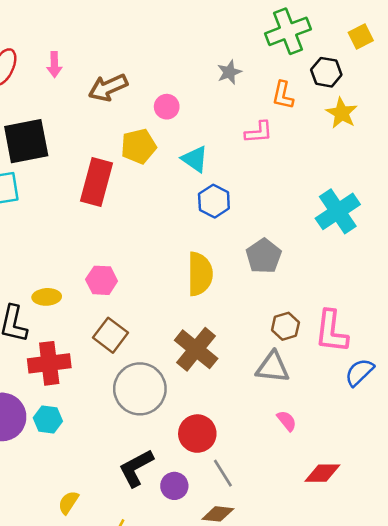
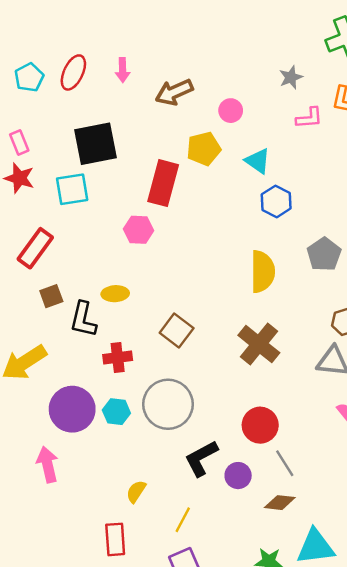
pink L-shape: (259, 132) -> (309, 118), moved
pink hexagon: (102, 280) -> (139, 230), moved
red cross: (49, 363) -> (118, 358), size x0.7
gray circle: (140, 389) -> (168, 404), moved

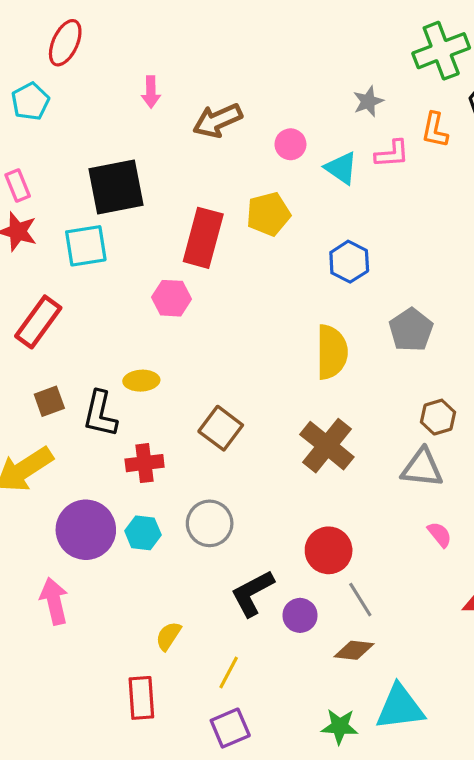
red ellipse: (73, 72) -> (65, 43), moved
yellow pentagon: (204, 149) -> (268, 214), moved
cyan triangle: (258, 161) -> (341, 168), moved
brown square: (51, 296) -> (49, 401), moved
gray circle: (168, 404) -> (210, 523), size x0.7

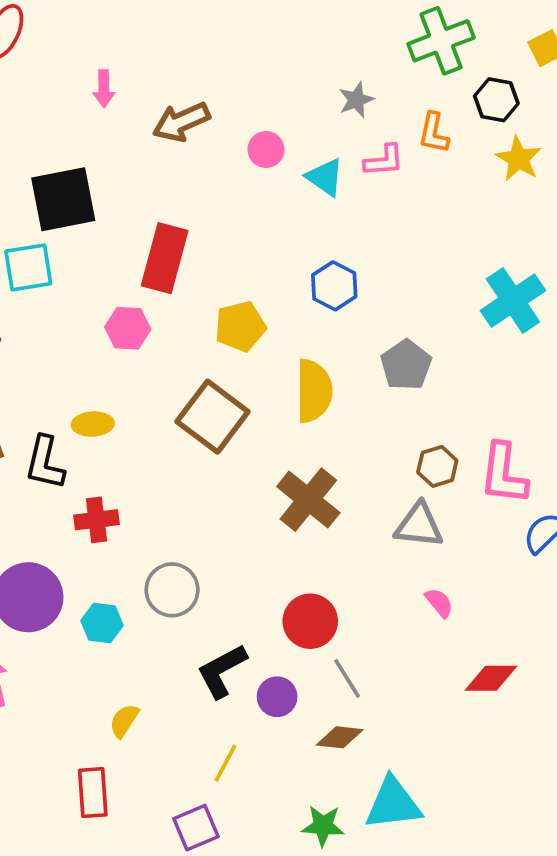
yellow pentagon: (268, 214) -> (240, 326), moved
brown square: (221, 428) -> (213, 417), moved, size x1.4
cyan hexagon: (143, 533) -> (102, 623), moved
yellow line: (229, 672) -> (225, 763), moved

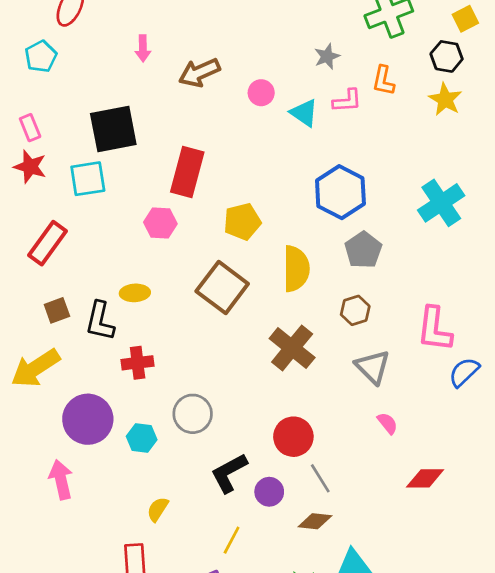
black hexagon: (496, 100) -> (447, 56), moved
blue hexagon: (334, 286) -> (340, 192), moved, size x1.5
brown hexagon: (437, 466) -> (355, 310), moved
gray triangle: (419, 525) -> (373, 367), turned 39

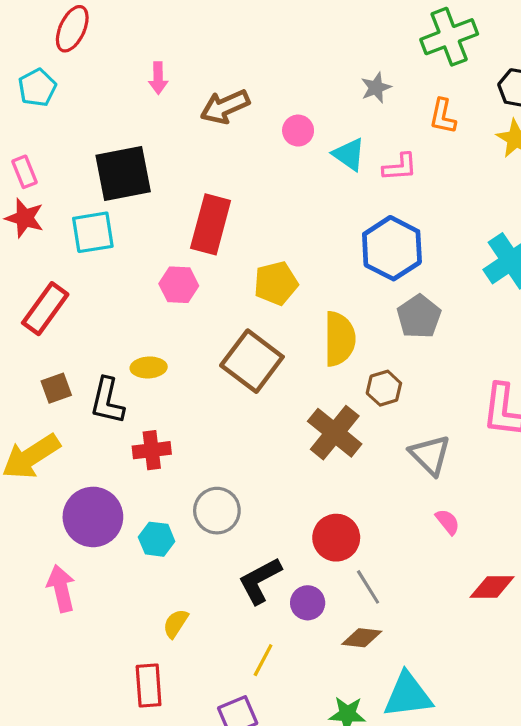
pink L-shape: (347, 101) -> (400, 167), moved
brown hexagon: (355, 310) -> (384, 388), moved

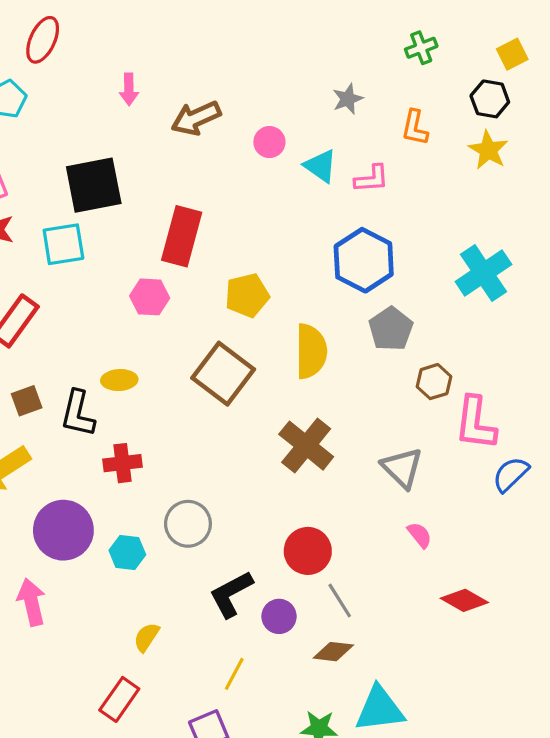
green cross: (449, 37) -> (421, 48), size x0.6
brown hexagon: (384, 388) -> (434, 382), moved
red diamond: (492, 587) -> (464, 600), turned 30
red rectangle: (149, 686) -> (119, 699), turned 39

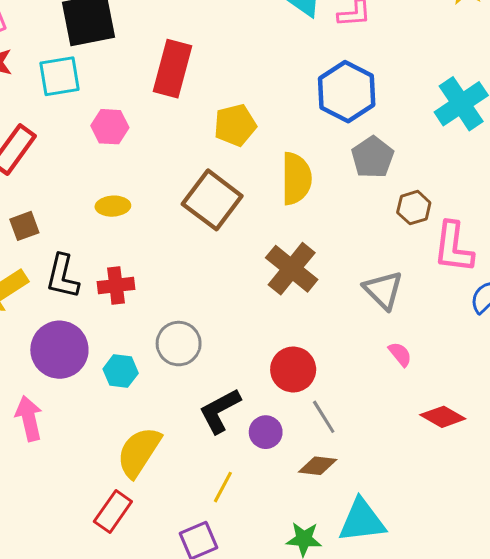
pink hexagon: (150, 297) -> (110, 127), moved
black L-shape: (78, 414) -> (63, 276), moved
yellow semicircle: (146, 637) -> (139, 452), size x1.8

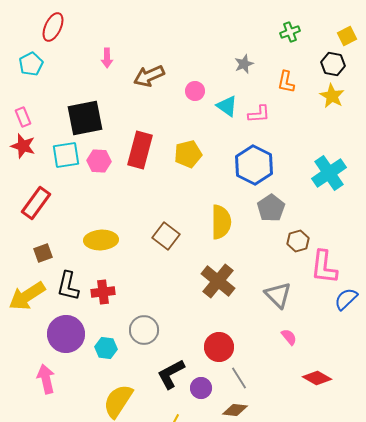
yellow pentagon: (235, 125) -> (188, 154), moved
pink hexagon: (110, 127) -> (99, 161), moved
brown square: (212, 200) -> (166, 236), size x0.7
yellow ellipse: (113, 206) -> (101, 240), size x1.5

